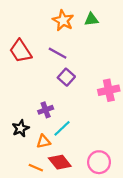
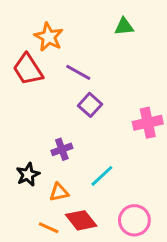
orange star: (63, 20) -> (49, 37), moved
cyan line: (62, 128) -> (102, 176), moved

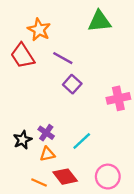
green triangle: (124, 27) -> (99, 21), size x1.5
purple cross: (62, 149) -> (46, 133), moved, turned -35

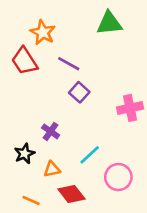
purple cross: (46, 133) -> (51, 131), moved
pink circle: (108, 177) -> (118, 177), moved
orange line: (39, 182) -> (31, 200), moved

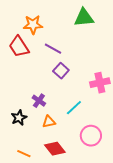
orange star: (43, 32) -> (33, 25), turned -30
cyan line: (90, 155) -> (74, 108), moved
orange triangle: (52, 169) -> (49, 122), moved

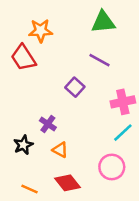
purple line: (53, 49) -> (99, 60), moved
cyan line: (74, 108) -> (123, 133), moved
orange triangle: (49, 122) -> (60, 150), turned 40

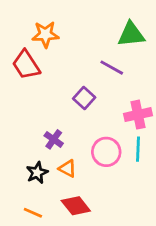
green triangle: (103, 22) -> (131, 34), moved
cyan line: (123, 133) -> (138, 149), turned -45
black star: (23, 145) -> (37, 173), moved
pink circle: (112, 167) -> (106, 152), moved

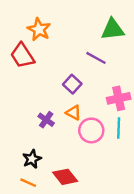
orange star: (45, 34) -> (39, 29), turned 30
orange triangle: (68, 168) -> (73, 113), moved
black star: (37, 173) -> (32, 159), moved

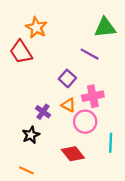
pink cross: (119, 98) -> (93, 96), moved
cyan line: (119, 128) -> (111, 143), moved
black star: (32, 159) -> (31, 135), moved
red diamond: (65, 177) -> (73, 154), moved

